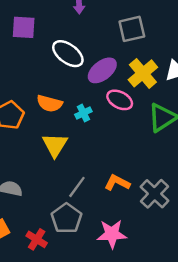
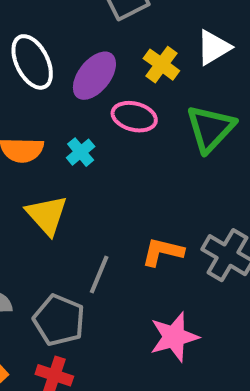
white ellipse: (68, 54) -> (32, 62), turned 40
yellow cross: (143, 73) -> (161, 65), size x0.7
gray pentagon: (67, 218) -> (59, 320), moved

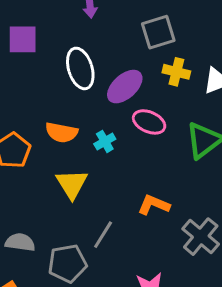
yellow cross: (161, 65) -> (176, 72), moved, turned -32
orange L-shape: (163, 252) -> (154, 205), moved
gray pentagon: (59, 320) -> (67, 263), turned 30

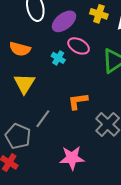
cyan cross: (105, 141) -> (58, 58), moved, turned -32
orange L-shape: (154, 205) -> (78, 101), turned -35
gray pentagon: (67, 263) -> (18, 136), turned 30

